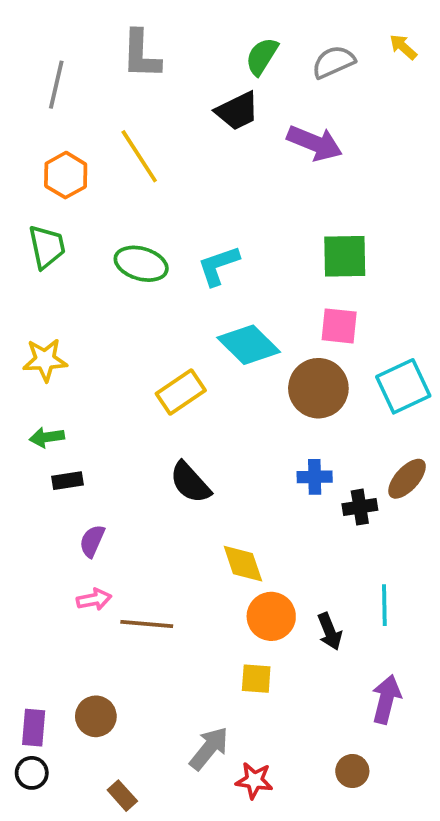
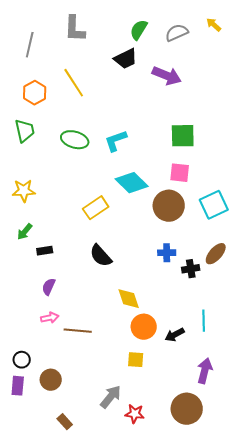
green arrow: (47, 437) -> (25, 232), turned -42
black rectangle: (68, 481) -> (45, 251), moved
black arrow: (330, 631) -> (175, 335), turned 84
brown circle: (352, 771) -> (187, 409), size x1.8
black circle: (32, 773) -> (22, 360), moved

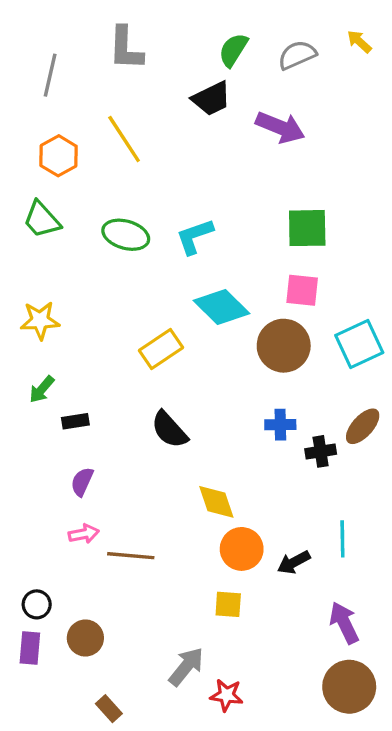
green trapezoid: (25, 131) -> (42, 220), turned 150
purple arrow: (205, 371) -> (344, 623), turned -40
brown circle: (187, 409) -> (349, 687), moved

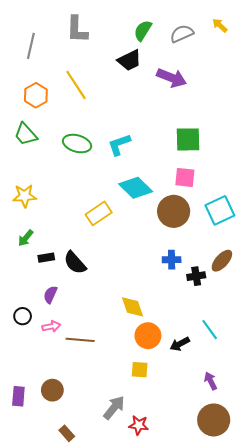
black semicircle: (169, 430) -> (75, 263), moved
cyan line: (342, 539) -> (210, 330), turned -35
black circle: (37, 604) -> (23, 316), moved
purple arrow: (344, 623) -> (211, 381), size x0.7

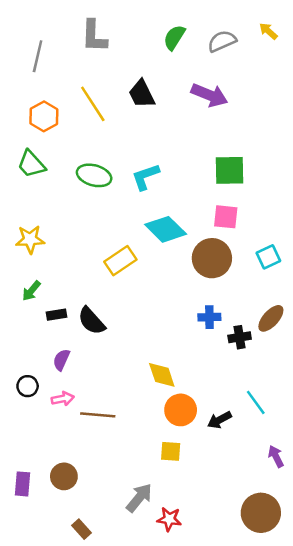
black trapezoid: (129, 60) -> (142, 94), moved, turned 90
cyan square: (220, 210) -> (268, 257), size x0.7
purple arrow: (211, 381) -> (276, 456), moved

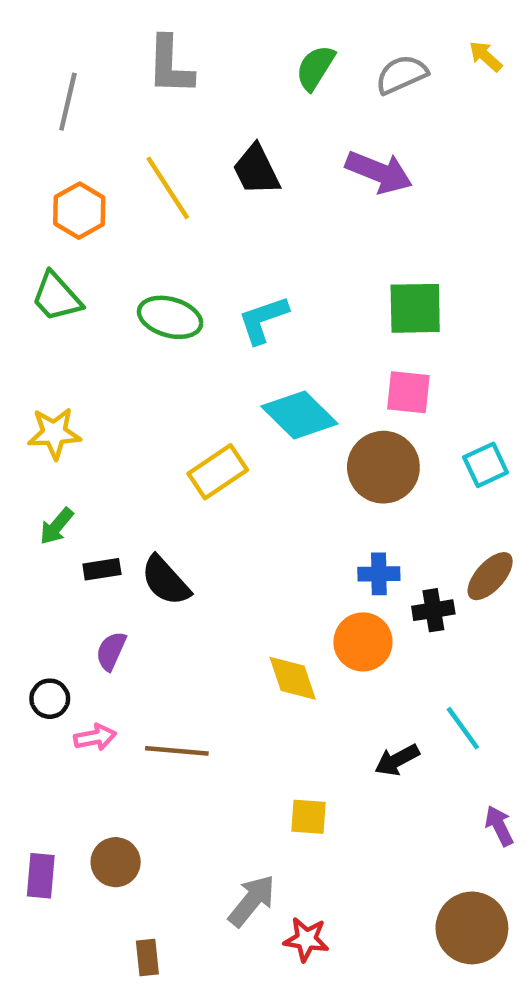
pink arrow: (63, 399) -> (95, 737), moved
orange circle: (181, 410) -> (363, 642), moved
brown rectangle: (81, 529) -> (147, 957), turned 36

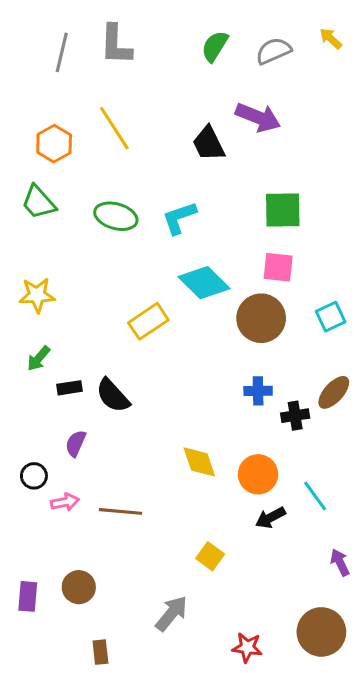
gray line: (68, 102) -> (62, 52), moved
black trapezoid: (256, 170) -> (209, 144), moved
orange circle: (363, 642) -> (258, 474), moved
yellow square: (309, 817) -> (210, 556), turned 32
red star: (306, 939) -> (247, 647), moved

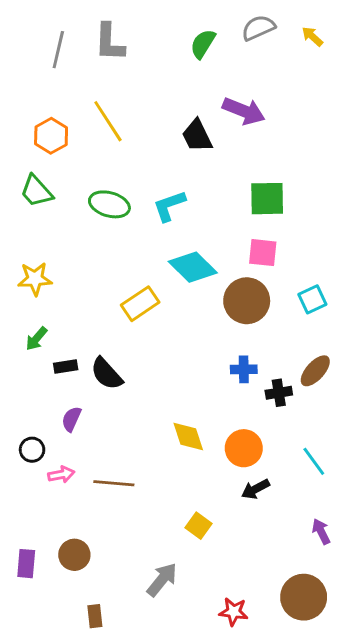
gray semicircle: (273, 51) -> (258, 28), moved
cyan line: (315, 496) -> (314, 461), moved

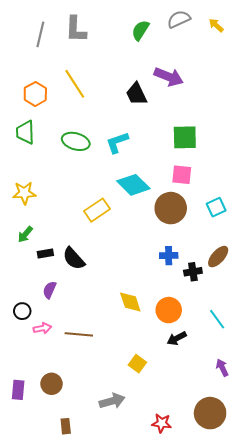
green trapezoid: (36, 191) -> (25, 132), turned 40
gray arrow: (162, 580) -> (112, 401), turned 35

